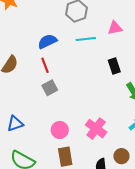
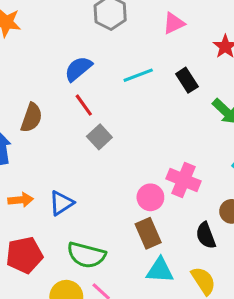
cyan line: (86, 39) -> (138, 75), moved
pink circle: (60, 130) -> (150, 197), moved

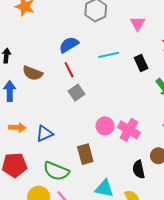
pink triangle: (174, 23) -> (138, 23), turned -42
brown semicircle: (31, 118) -> (33, 73), turned 84
pink circle: (150, 197) -> (105, 126), moved
brown rectangle: (148, 233) -> (85, 154), moved

